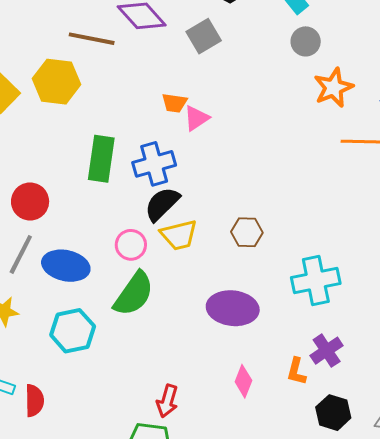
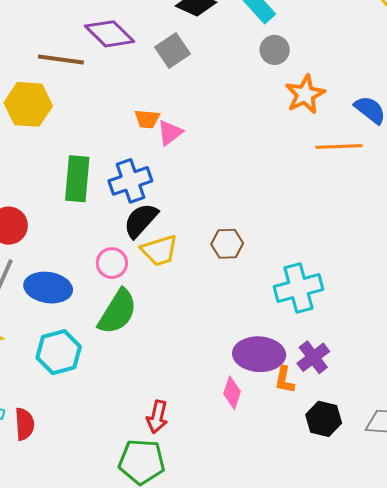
purple ellipse: (233, 308) -> (259, 354), moved

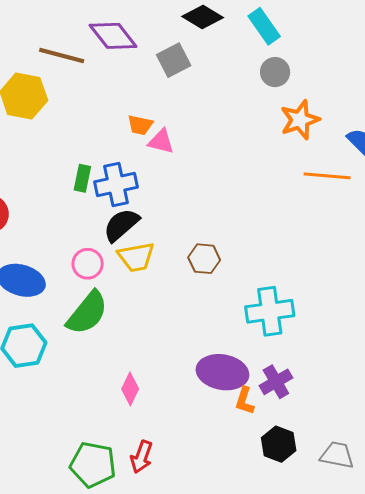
pink triangle: (170, 133) -> (161, 141), turned 44
green rectangle: (77, 179) -> (82, 178), moved, size x0.6
pink diamond: (232, 393) -> (130, 389), moved
red arrow: (157, 417) -> (142, 457), moved

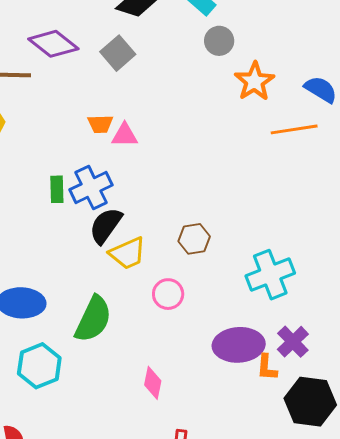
pink circle: (88, 264) -> (168, 294), moved
black hexagon: (279, 444) -> (310, 402), size x1.4

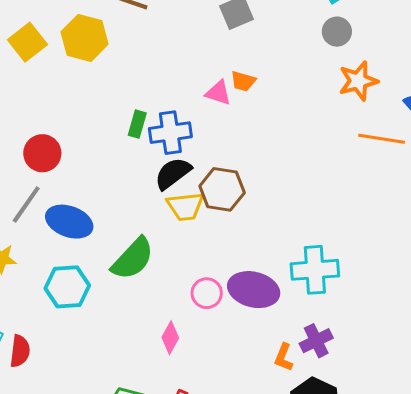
orange trapezoid: (100, 124) -> (243, 81), moved
brown hexagon: (194, 239) -> (222, 189), moved, size x1.4
pink circle: (168, 294) -> (207, 293), moved
purple ellipse: (239, 345) -> (254, 290), moved

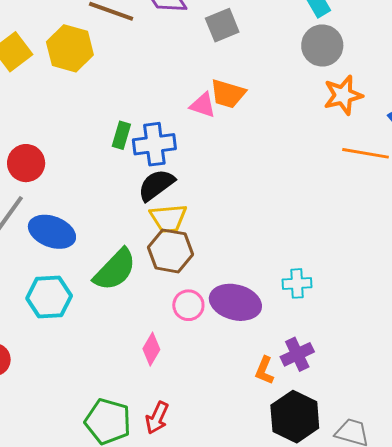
gray circle: (337, 32) -> (322, 45), size x1.4
orange trapezoid: (243, 81) -> (228, 94), size x1.4
brown hexagon: (222, 189) -> (170, 251), moved
cyan cross: (315, 270) -> (297, 283), size x0.6

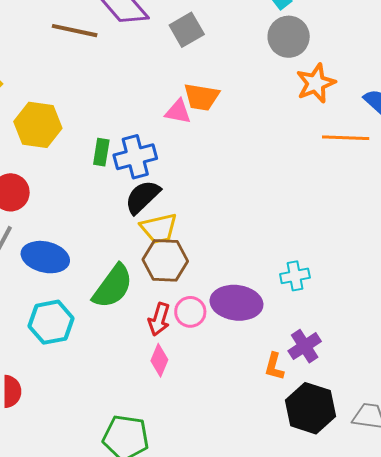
yellow hexagon: (70, 48) -> (38, 125), moved
red arrow: (157, 418) -> (159, 319), moved

